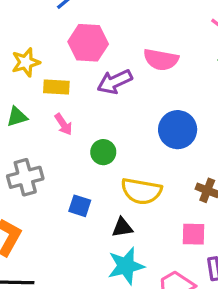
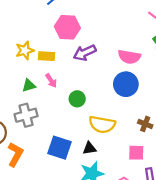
pink semicircle: (161, 60) -> (129, 57), moved
yellow star: (26, 62) -> (25, 50), moved
green triangle: (17, 117) -> (29, 86), moved
blue square: (80, 206) -> (59, 148), moved, size x1.6

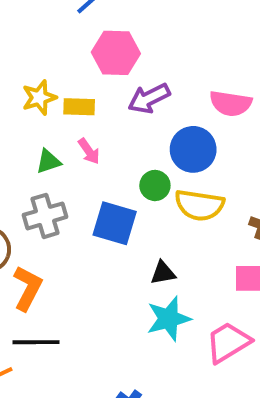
blue circle: (126, 84) -> (193, 149), moved
green circle: (77, 99) -> (155, 185), moved
yellow semicircle: (102, 124) -> (199, 205), moved
blue square: (59, 148) -> (115, 223), moved

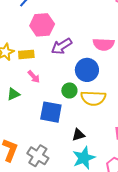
green triangle: (48, 161) -> (13, 94), moved
gray cross: (45, 216) -> (38, 156), moved, turned -35

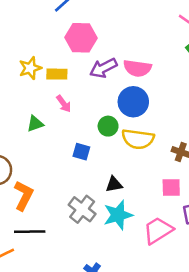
pink semicircle: (104, 44) -> (137, 68), moved
blue square: (51, 112) -> (81, 152), size x0.6
gray cross: (38, 156) -> (82, 209), moved

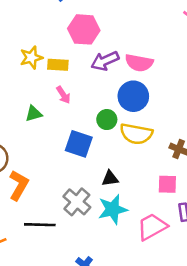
blue square: (81, 152) -> (79, 144), size x1.5
black line: (30, 232) -> (40, 225), moved

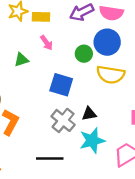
green circle: (107, 120) -> (84, 54), moved
gray cross: (77, 202) -> (63, 120), moved
black line: (40, 225) -> (50, 159), moved

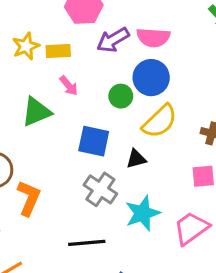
green triangle: (21, 60) -> (36, 112), size x1.5
yellow semicircle: (111, 75) -> (160, 121), turned -48
black triangle: (89, 114) -> (136, 159), moved

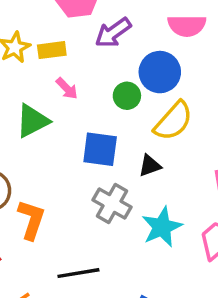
pink semicircle: (153, 37) -> (187, 26), moved
black line: (87, 243) -> (78, 273), moved

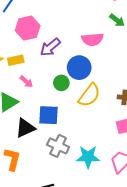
black triangle: (150, 166) -> (25, 128), moved, size x1.5
cyan star: (162, 227) -> (88, 157), turned 30

